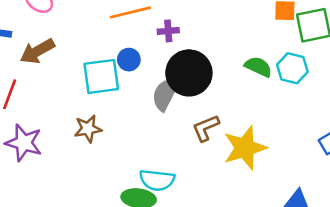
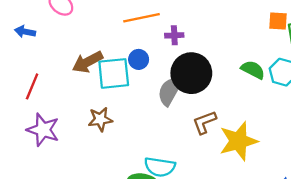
brown arrow: (37, 51) -> (87, 62), moved

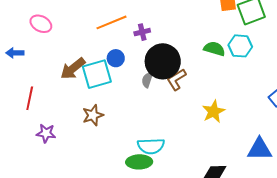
gray semicircle: (170, 91) -> (147, 80), size x0.6
brown L-shape: (204, 122) -> (177, 80), moved
purple star: (43, 130) -> (46, 133), size x0.7
yellow star: (238, 141) -> (214, 111), size x0.7

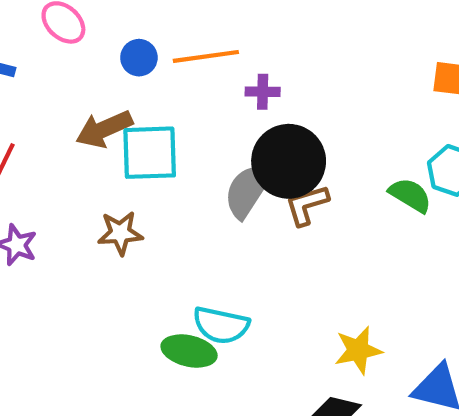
green semicircle: (214, 49) -> (410, 195), moved
blue circle: (116, 58) -> (139, 58), moved
gray semicircle: (147, 80) -> (248, 190), size x1.8
yellow star: (214, 111) -> (358, 350), moved

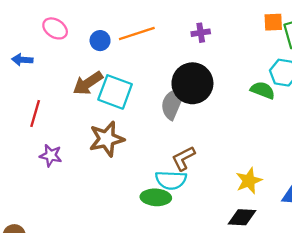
purple cross: (263, 92) -> (201, 33), moved
cyan square: (150, 153) -> (115, 92), turned 32
brown L-shape: (307, 205) -> (183, 158), moved
brown star: (120, 233) -> (107, 139), size x1.4

